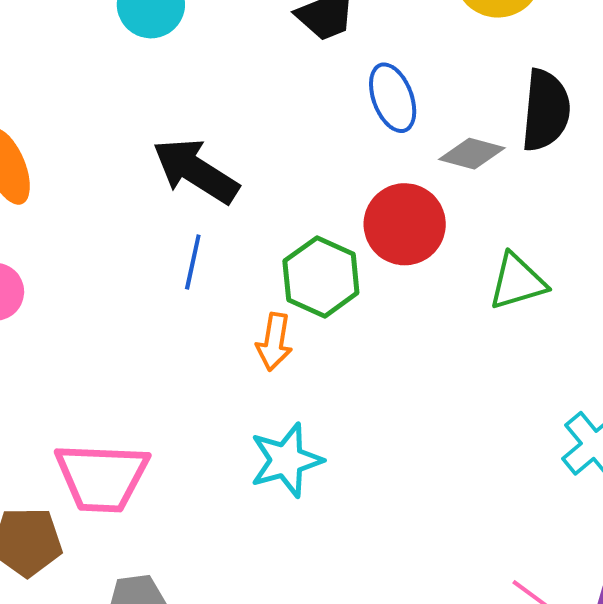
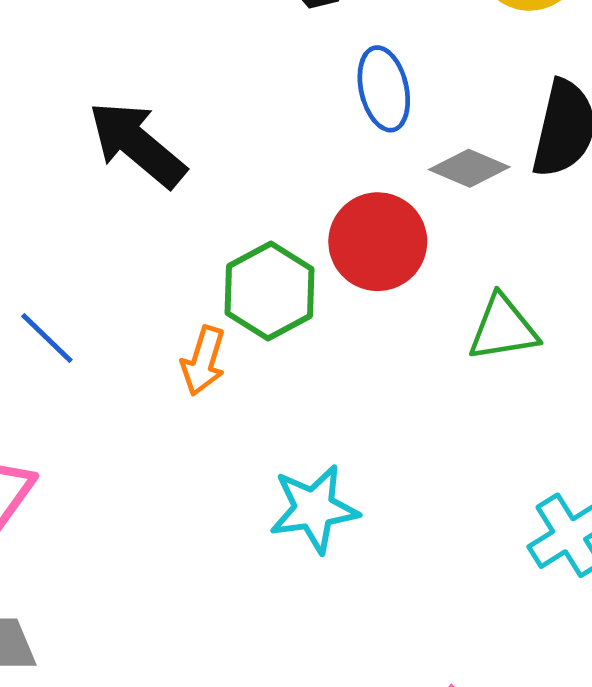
blue line: (193, 262) -> (47, 338), moved, turned -66
cyan star: (286, 460) -> (314, 509), moved

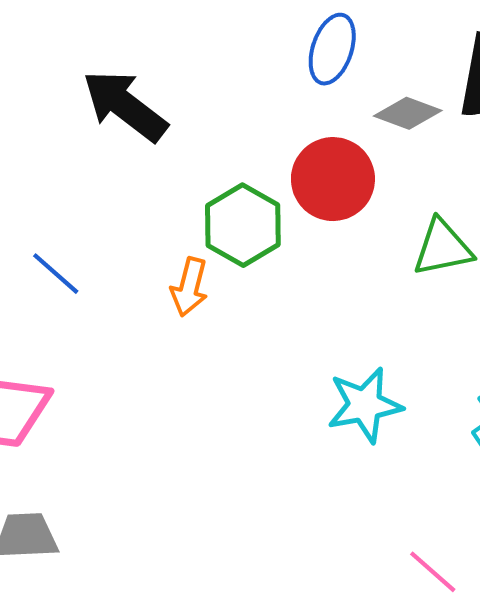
blue ellipse: (384, 89) -> (332, 49), turned 34
cyan star: (314, 509) -> (365, 405), moved

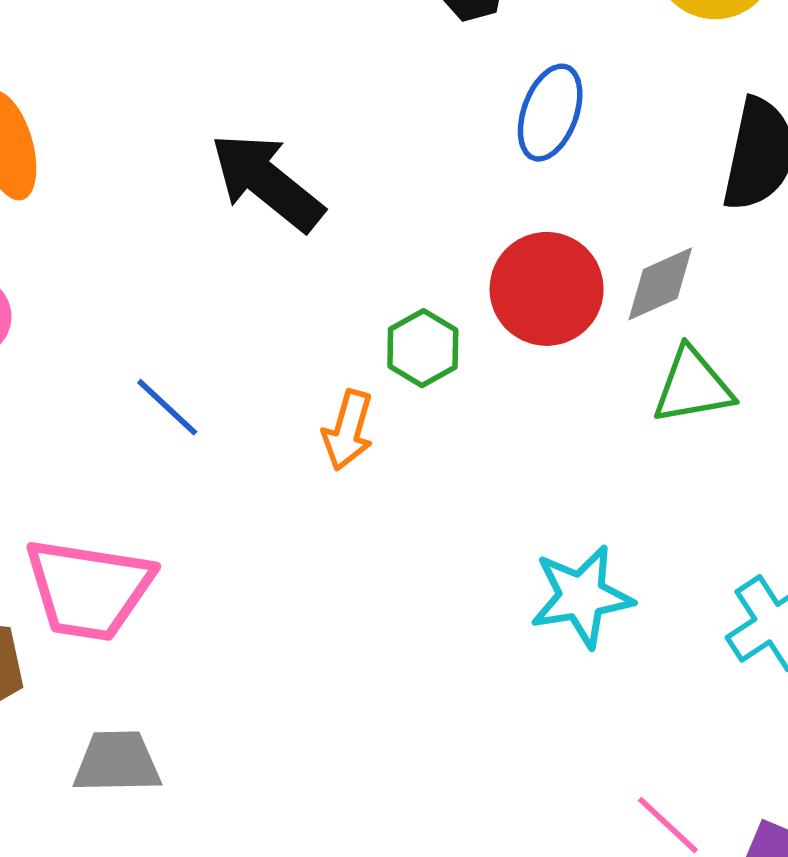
gray diamond: (408, 113) -> (660, 284), moved, turned -46
green hexagon: (243, 225) -> (423, 348), size x0.7

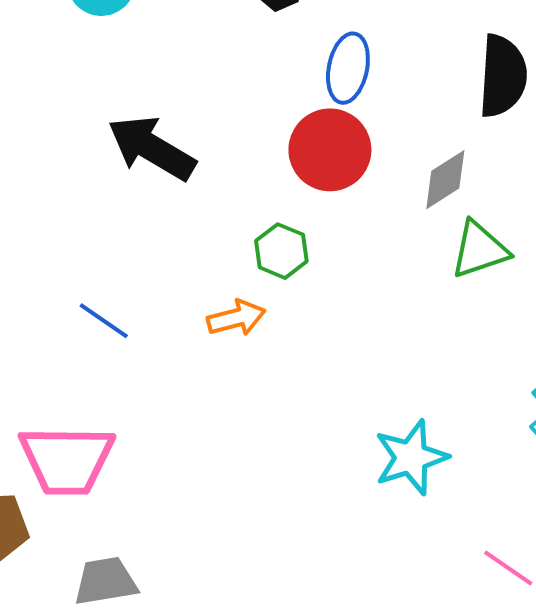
red circle: (547, 289) -> (330, 150), moved
orange arrow: (348, 430) -> (236, 318), turned -112
cyan star: (582, 596) -> (411, 457), moved

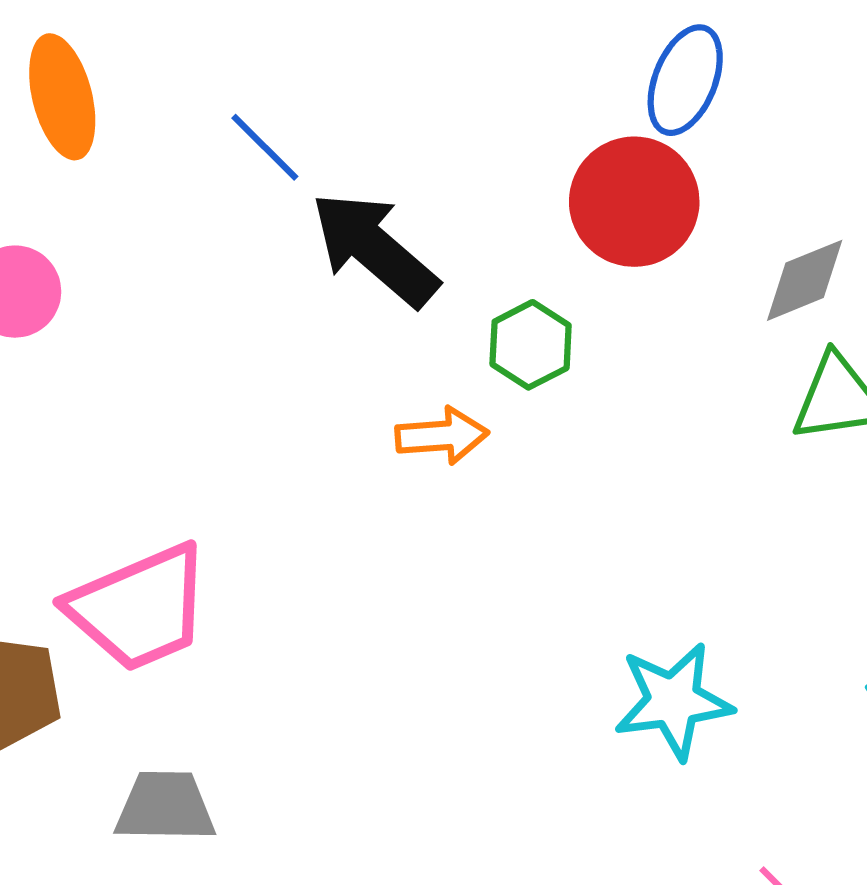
black arrow: (152, 148) -> (375, 249), moved
blue line: (104, 321) -> (265, 147), moved
pink trapezoid: (67, 460) -> (139, 608), turned -34

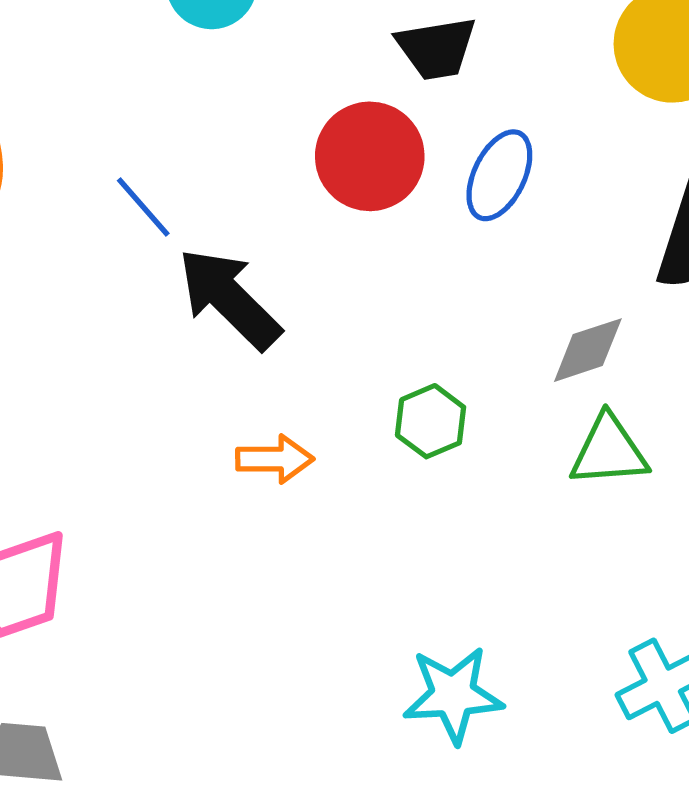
red circle: (634, 202) -> (370, 156), moved
green hexagon: (531, 345) -> (431, 421), moved

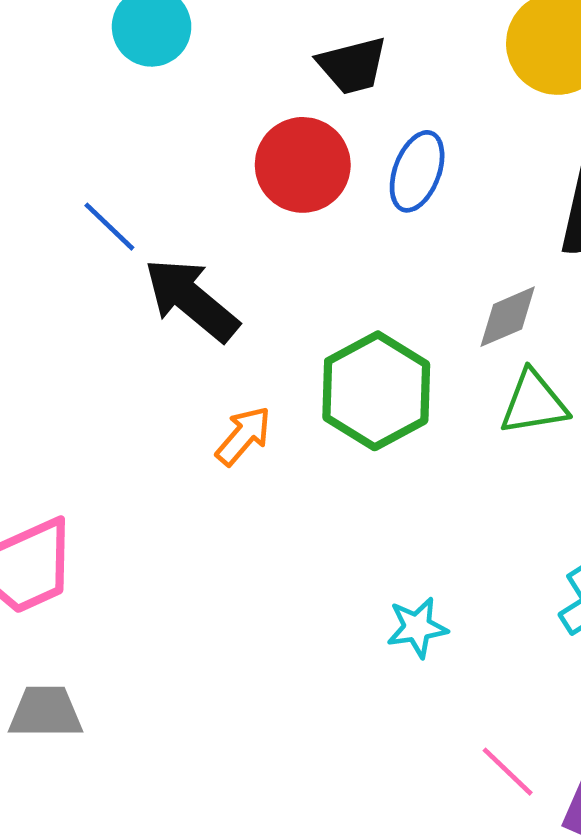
green hexagon: (431, 421) -> (376, 391), size x1.8
orange arrow: (275, 459) -> (243, 436), turned -44
cyan star: (453, 695) -> (417, 627), size x0.7

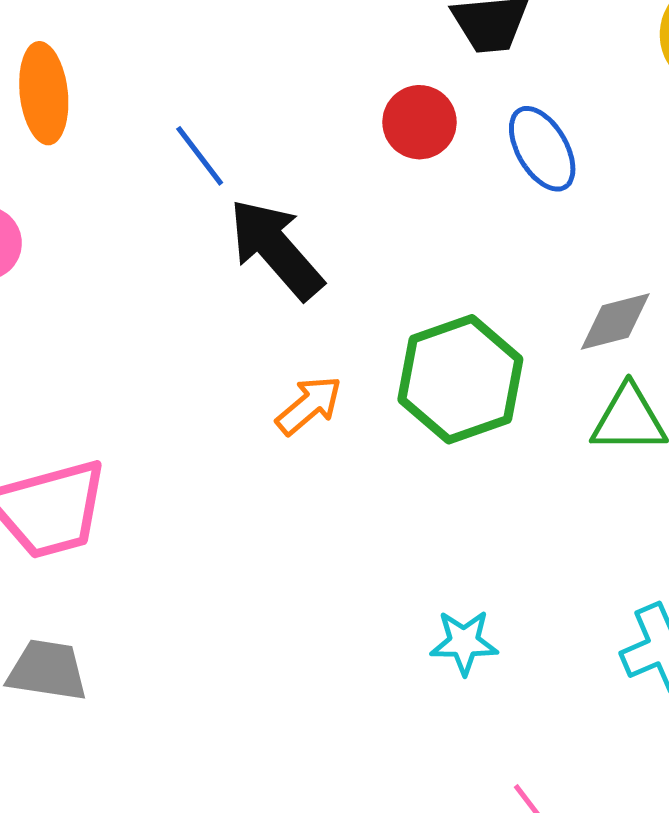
red circle: (303, 165) -> (419, 122), size x0.7
blue ellipse: (417, 171) -> (542, 149), turned -60

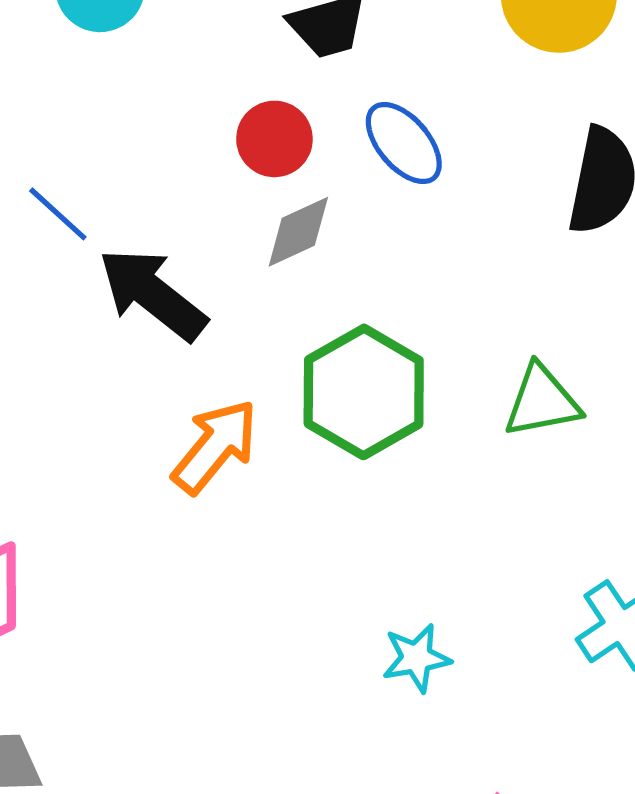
gray diamond: (615, 322) -> (298, 232), moved
orange arrow: (309, 405) -> (215, 446), size x1.4

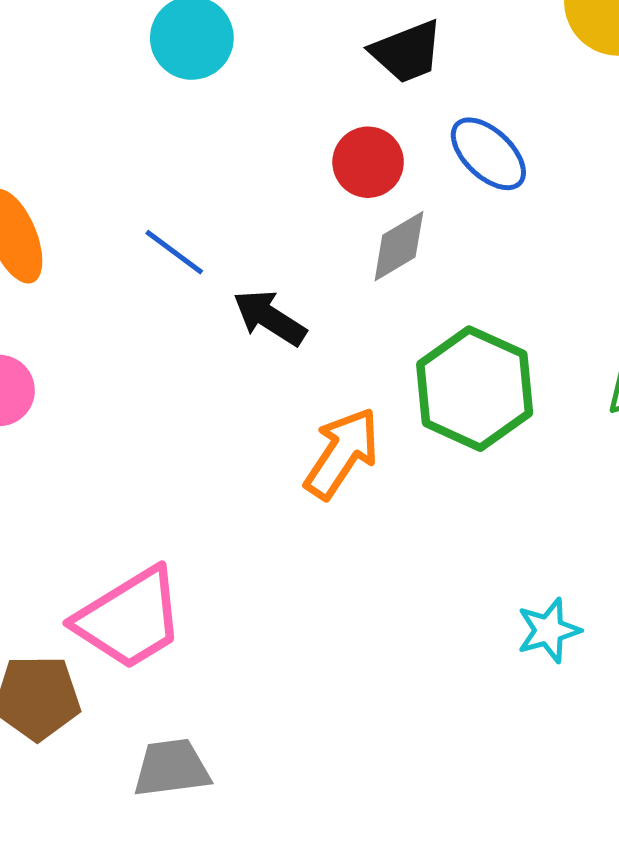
black arrow: (153, 294) -> (270, 318), size x0.7

